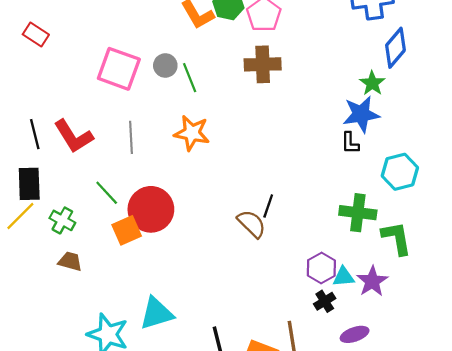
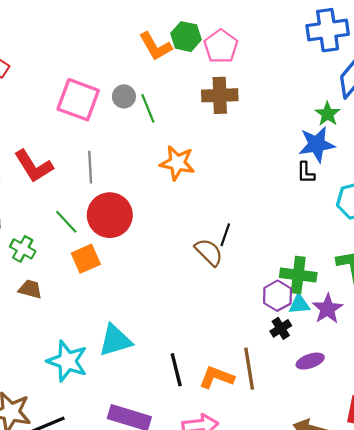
orange star: (192, 133) -> (177, 163), moved
red circle: (151, 209) -> (110, 215), moved
green cross: (358, 213) -> (298, 275), moved

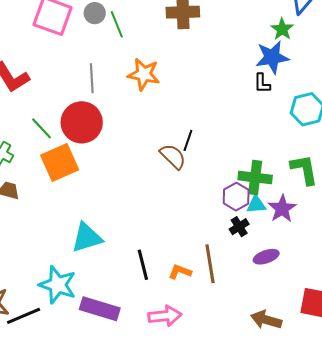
gray line: (90, 167) -> (92, 78), moved
orange square: (86, 259) -> (60, 162), size x1.4
cyan star: (67, 361) -> (58, 285), moved
orange L-shape: (216, 377) -> (180, 272), size x0.7

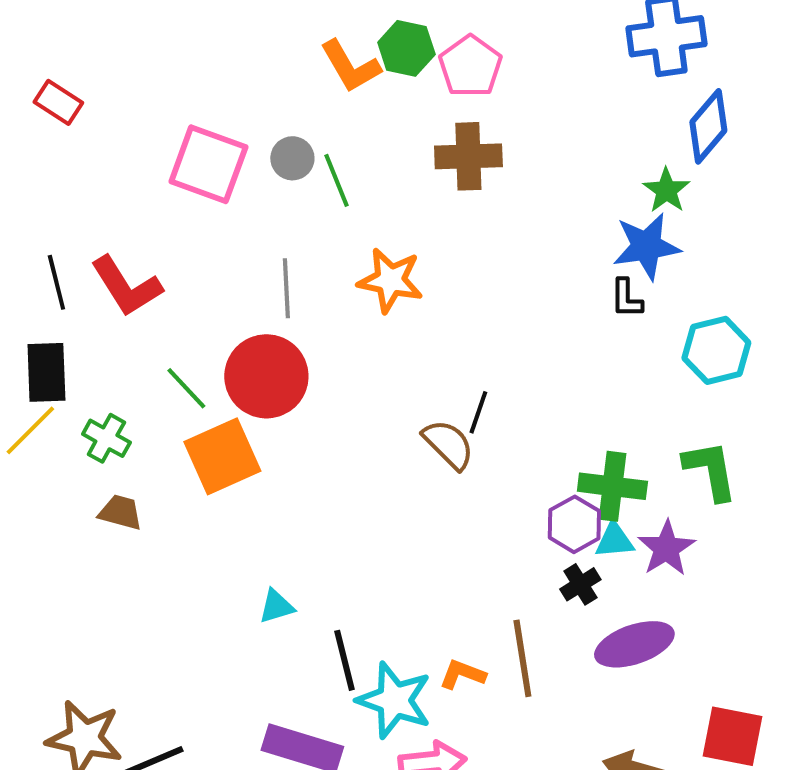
cyan triangle: (87, 238) -> (276, 606), size x0.6
purple ellipse: (266, 257) -> (634, 644), size x1.5
black line: (143, 265) -> (344, 660), moved
cyan star: (58, 285) -> (394, 700), moved

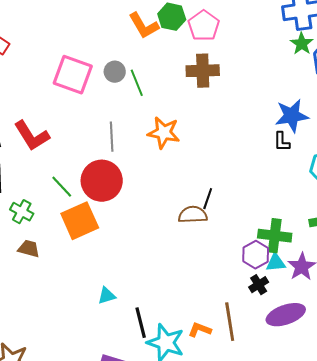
green star: (666, 190) -> (302, 44), moved
brown semicircle: (448, 444) -> (193, 215), turned -48

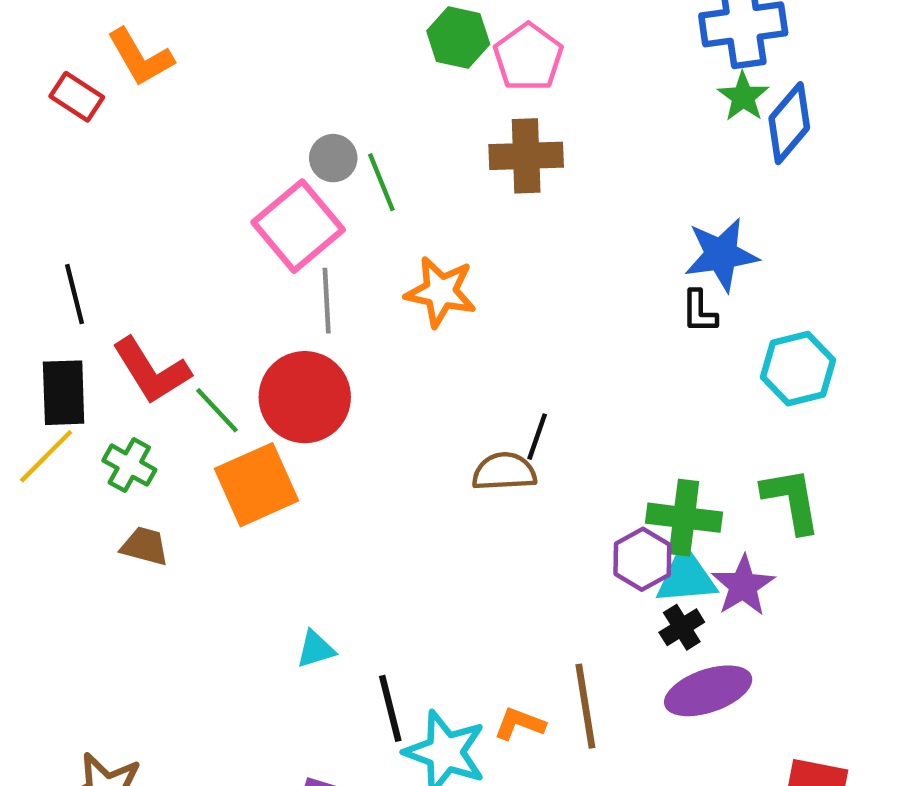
orange L-shape: (144, 26) -> (140, 57), moved
pink square: (73, 75) -> (298, 226), moved, turned 30
red L-shape: (32, 136) -> (151, 371), moved
cyan triangle: (276, 263) -> (686, 577), size x1.4
black cross: (259, 285) -> (682, 627), moved

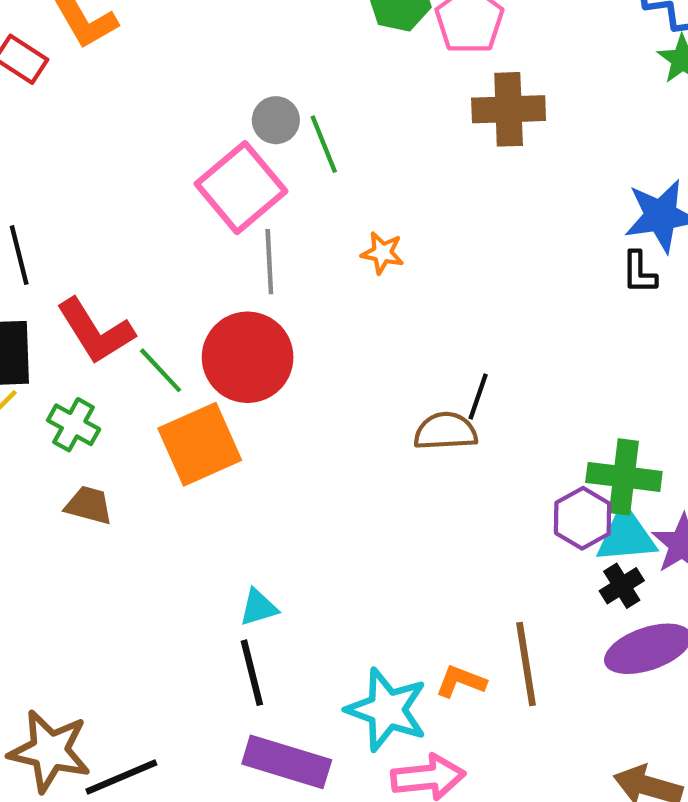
brown cross: (526, 156) -> (509, 109), moved
orange star: (441, 292) -> (382, 253), size x0.6
black line: (390, 708) -> (252, 673), moved

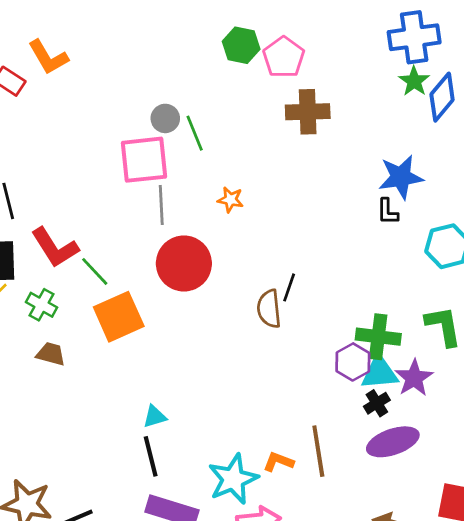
pink square: (241, 188) -> (144, 160), turned 34
red circle: (248, 357) -> (184, 263), moved
brown semicircle: (446, 431) -> (269, 309), turned -93
cyan star: (387, 710) -> (233, 479), turned 30

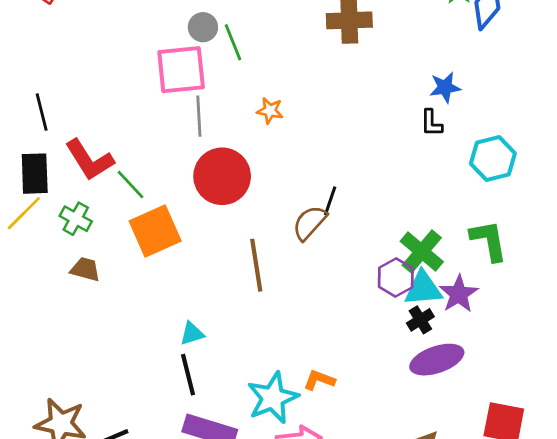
blue star: (401, 177) -> (445, 87), size x0.7
brown semicircle: (269, 309) -> (310, 223), turned 48
green cross: (378, 337) -> (422, 252), turned 33
brown line: (318, 451) -> (256, 265), moved

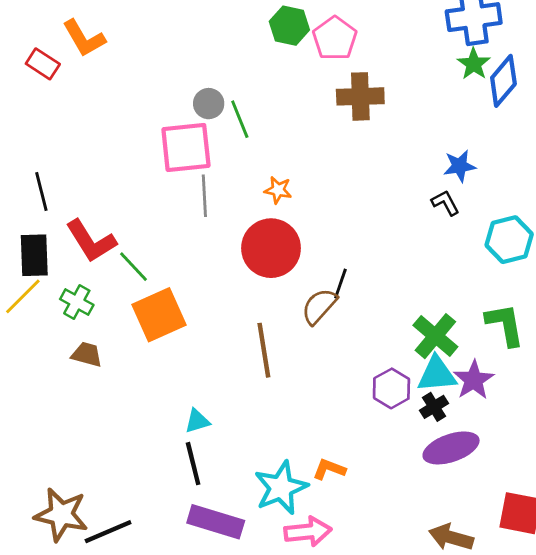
black L-shape: (431, 123) -> (445, 203), turned 152
red circle: (222, 176) -> (271, 248), moved
purple hexagon: (396, 277) -> (391, 388), moved

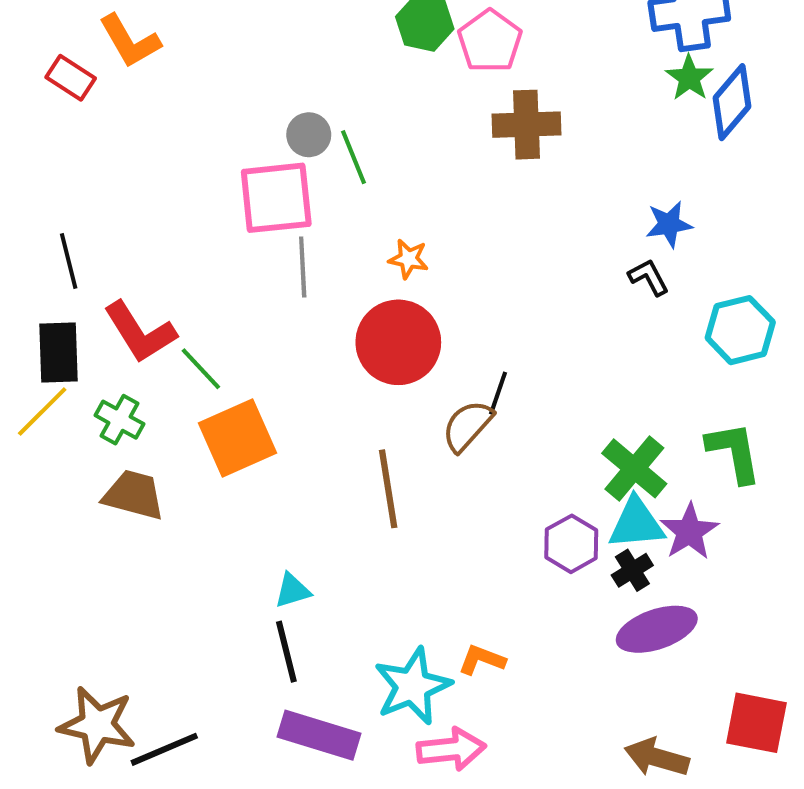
brown trapezoid: (87, 354) -> (134, 495), size x1.4

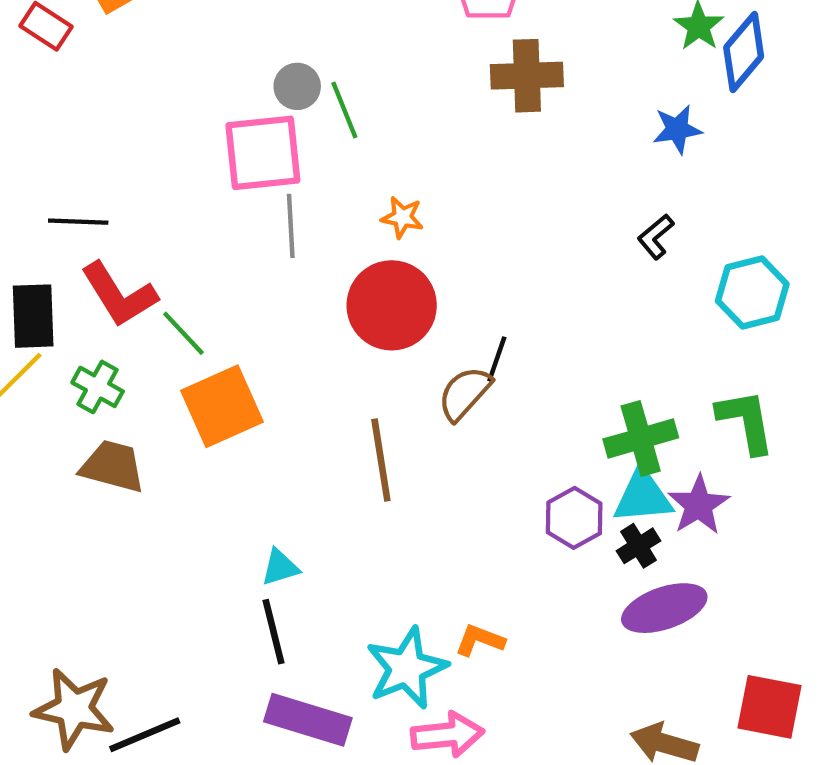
blue star: (669, 224) -> (677, 129), moved
black line: (69, 261) -> (78, 222), moved, turned -74
black L-shape: (649, 277) -> (656, 237), turned -102
green cross: (634, 468) -> (641, 438), turned 34

